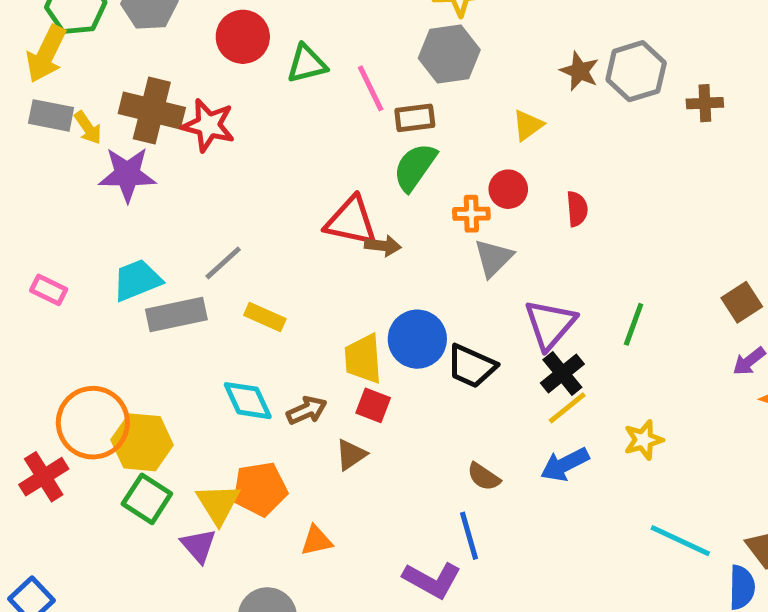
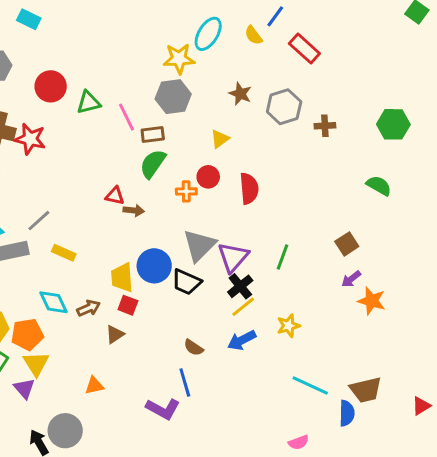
brown star: (580, 71) -> (240, 94), moved
red semicircle: (577, 209) -> (249, 189), size x1.5
red triangle: (351, 221) -> (115, 196), size x0.6
gray triangle: (493, 258) -> (199, 245), moved, size x1.4
orange pentagon: (260, 489) -> (27, 334), moved

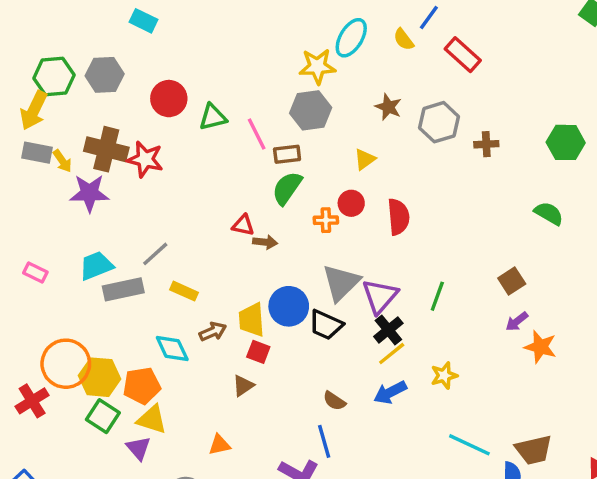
brown arrow: (89, 308) -> (213, 332), moved
yellow triangle: (36, 364) -> (152, 419), turned -40

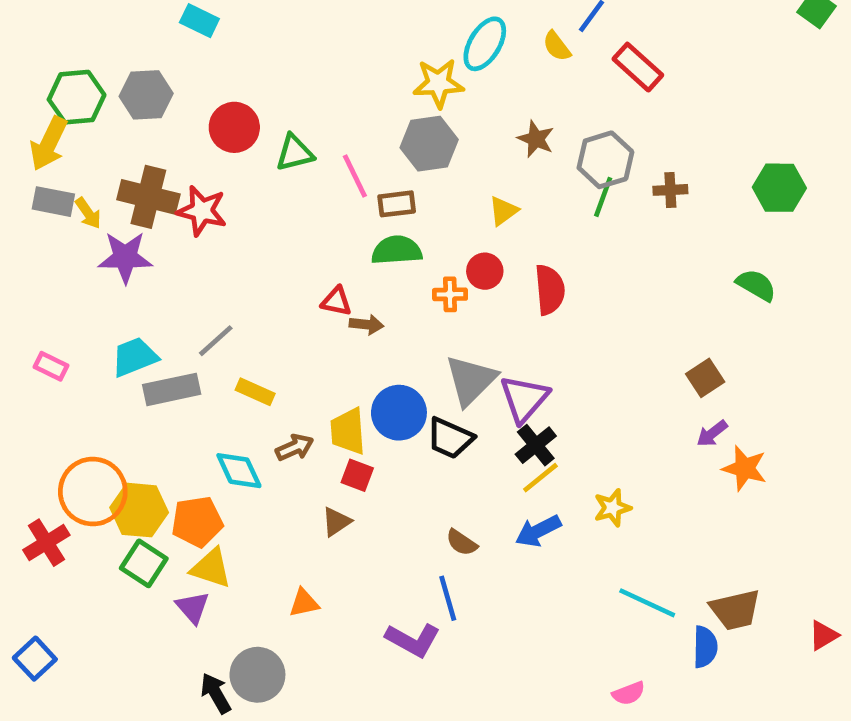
green semicircle: (287, 188) -> (397, 250), turned 51
green line: (437, 296) -> (603, 197), moved

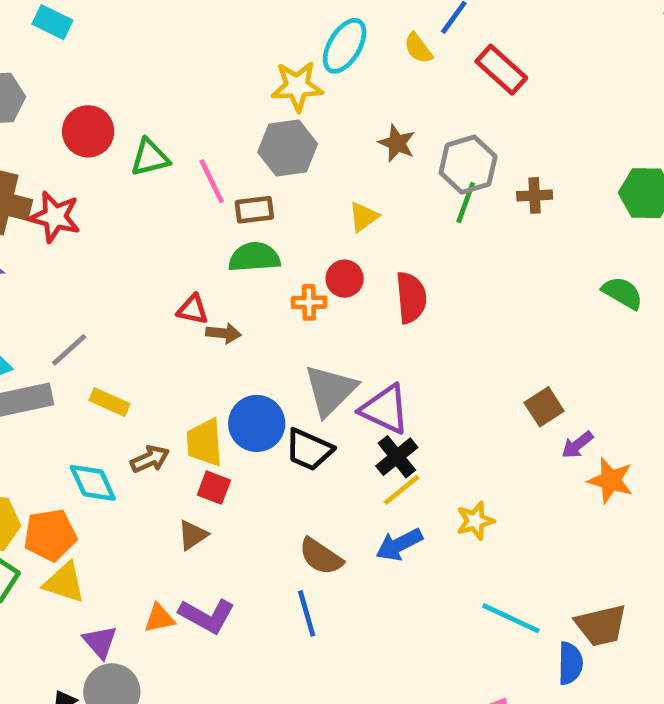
brown square: (705, 378) -> (544, 407), moved
purple triangle: (524, 399) -> (385, 409), turned -46
brown semicircle: (462, 543) -> (321, 556), size x1.4
purple triangle: (193, 607) -> (100, 642), moved
purple L-shape: (413, 640) -> (207, 616), moved

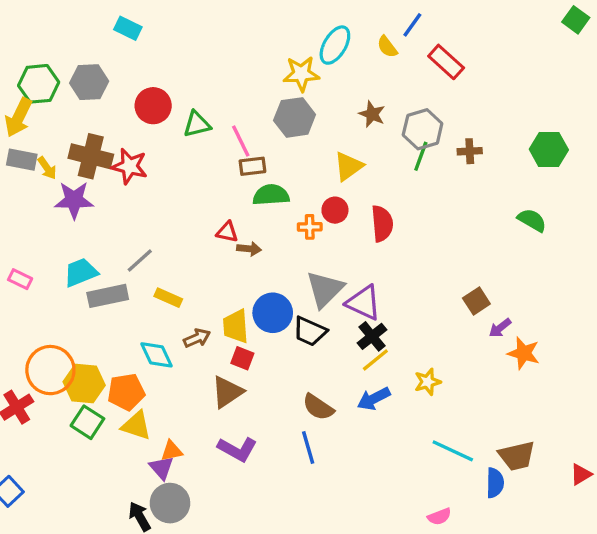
brown rectangle: (254, 210) -> (252, 166), moved
yellow triangle: (364, 217) -> (348, 166), size x1.4
brown triangle: (193, 535) -> (227, 392), size x1.5
orange triangle: (159, 618) -> (172, 451), moved

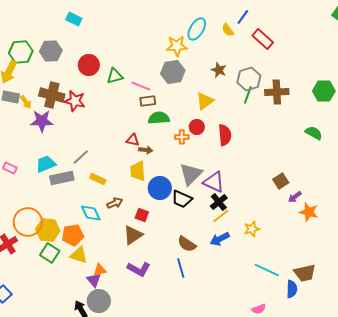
pink line: (241, 141) -> (141, 86), turned -42
brown cross: (470, 151) -> (277, 92), size x1.6
yellow trapezoid: (236, 326) -> (138, 171), moved

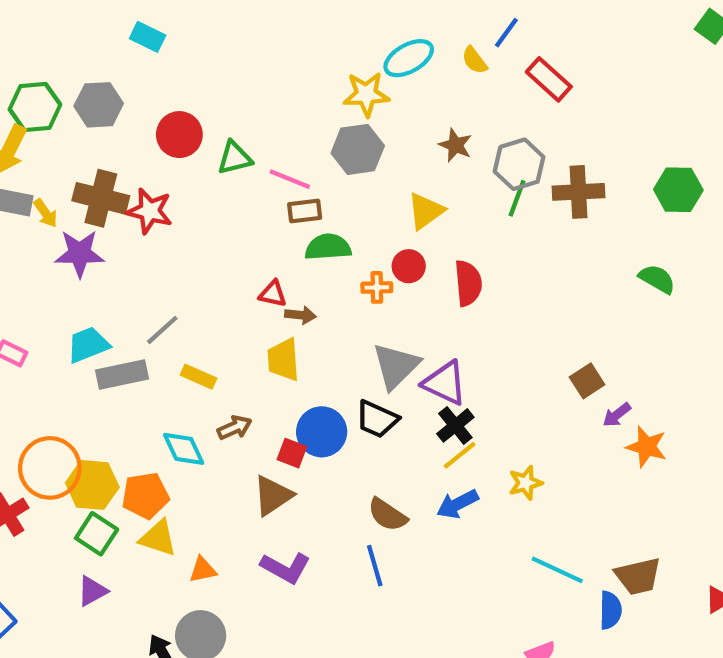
cyan ellipse: (197, 29) -> (409, 58), turned 30
blue circle: (160, 188) -> (322, 432), moved
purple triangle: (94, 280) -> (92, 591), moved, turned 42

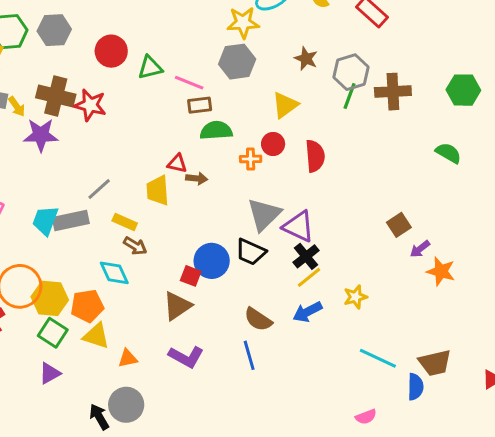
cyan trapezoid: (88, 345) -> (45, 220), moved, turned -48
yellow trapezoid: (283, 360) -> (158, 190), moved
brown arrow: (235, 428) -> (135, 246), moved, turned 55

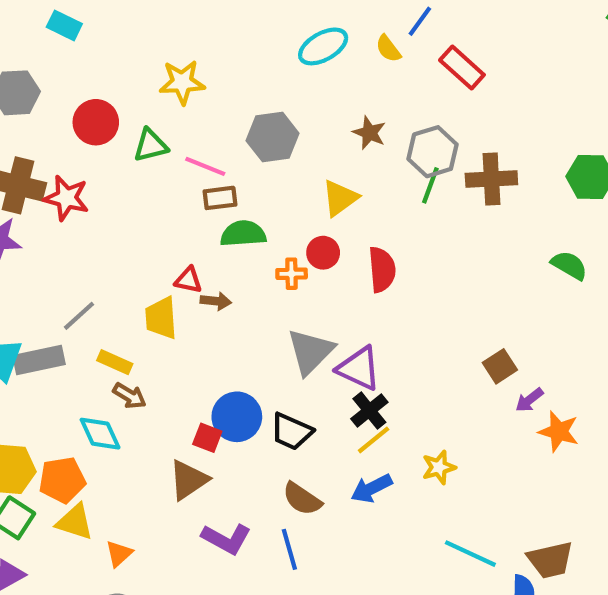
yellow star: (243, 23) -> (182, 82), moved
black trapezoid: (251, 252) -> (292, 432), moved
purple L-shape: (186, 357) -> (226, 539), moved
orange triangle: (128, 358) -> (119, 554), turned -30

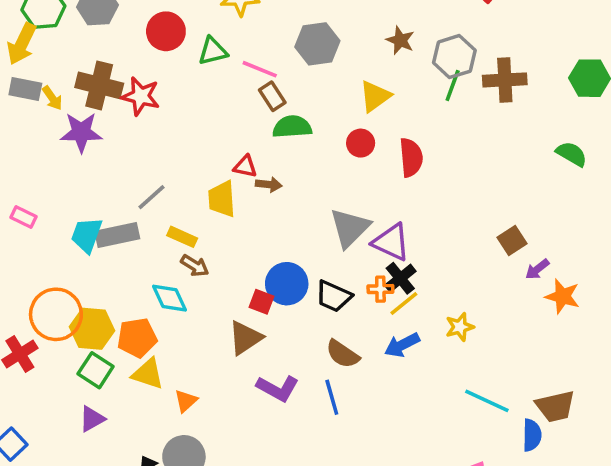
brown rectangle: (220, 198) -> (272, 96), turned 64
orange cross: (292, 274) -> (380, 289), moved

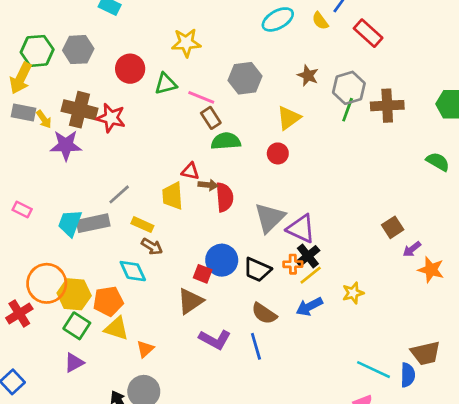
red semicircle: (411, 158) -> (224, 197), moved
cyan line: (487, 401) -> (374, 370), moved

